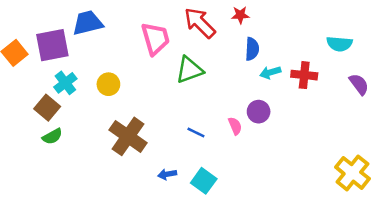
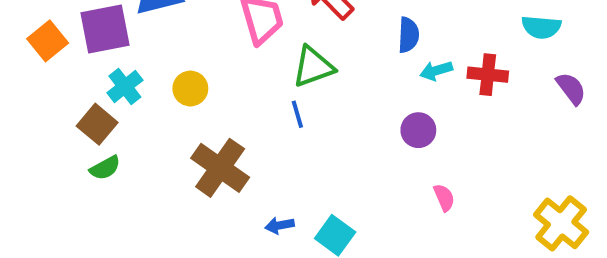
pink semicircle: (235, 126) -> (444, 198), moved
blue line: (196, 132) -> (297, 114), moved, turned 48

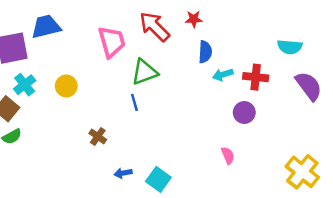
purple semicircle: (571, 89) -> (309, 86), size x1.4
purple circle: (418, 130) -> (244, 112), moved
brown cross: (220, 168) -> (98, 136), moved, size x0.5

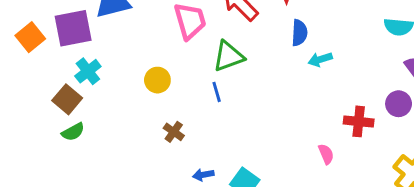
red cross: (256, 77) -> (359, 121), moved
yellow circle: (66, 86) -> (157, 80), moved
purple circle: (244, 112) -> (399, 104), moved

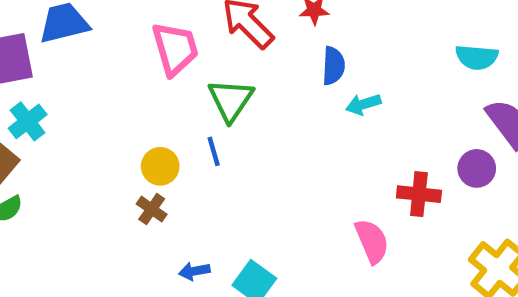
green triangle: (228, 56) -> (231, 100), turned -36
yellow circle: (157, 80) -> (160, 166), moved
pink semicircle: (326, 154) -> (372, 241), size x1.5

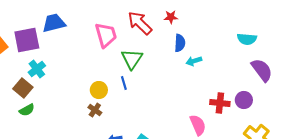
purple circle: (477, 168) -> (244, 100), moved

